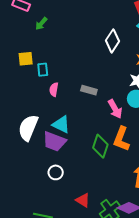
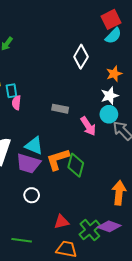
pink semicircle: (54, 89) -> (16, 103), moved
orange L-shape: (121, 139) -> (58, 159), moved, turned 55
red triangle: (83, 200) -> (61, 222), turned -42

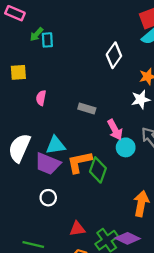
cyan rectangle: (11, 91) -> (47, 40), moved
cyan circle: (109, 114) -> (126, 147), moved
cyan triangle: (34, 146) -> (56, 145), turned -36

